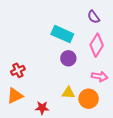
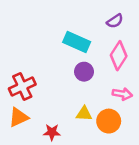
purple semicircle: (94, 17) -> (115, 21), turned -88
red cross: (18, 70) -> (22, 86), size x1.5

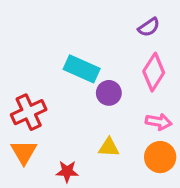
cyan rectangle: (77, 42) -> (82, 69), moved
orange triangle: (19, 117) -> (24, 152), turned -35
orange circle: (109, 121) -> (160, 157), moved

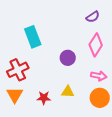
cyan rectangle: (82, 69) -> (33, 37), moved, turned 45
red star: (67, 171) -> (44, 98), moved

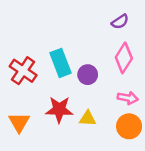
cyan rectangle: (33, 37) -> (61, 63), moved
red cross: (18, 70) -> (23, 71), moved, turned -30
red star: (44, 98) -> (59, 110), moved, size x1.5

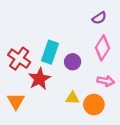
cyan rectangle: (61, 63) -> (50, 52), turned 40
red star: (59, 110) -> (39, 79), moved, turned -30
orange circle: (129, 126) -> (94, 105), moved

